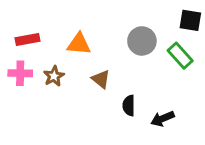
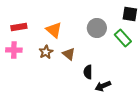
orange triangle: (79, 44) -> (54, 30), turned 36
brown star: (54, 76) -> (46, 52), moved
black arrow: (162, 119) -> (103, 86), moved

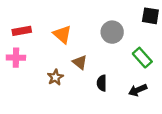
green rectangle: (123, 38) -> (142, 58), moved
brown star: (46, 52) -> (55, 77), moved
black arrow: (103, 86) -> (138, 90), moved

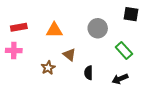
orange triangle: (62, 34) -> (54, 30), turned -42

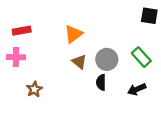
gray circle: (98, 28) -> (107, 59), moved
orange triangle: (54, 30) -> (73, 34), moved, turned -36
brown star: (48, 68) -> (34, 89), moved

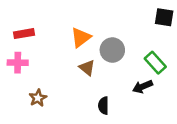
gray circle: (107, 59) -> (112, 50), moved
black semicircle: (101, 82) -> (103, 106), moved
black arrow: (137, 89) -> (143, 87), moved

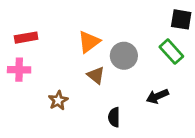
green rectangle: (155, 63) -> (171, 52), moved
brown star: (38, 98) -> (58, 100), moved

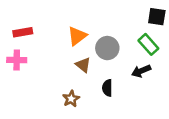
black arrow: (157, 96) -> (141, 71), moved
brown star: (58, 100) -> (71, 99), moved
black semicircle: (114, 117) -> (107, 88), moved

